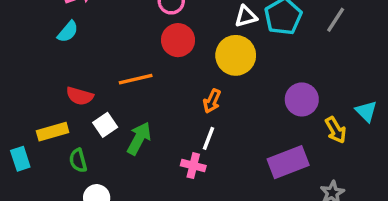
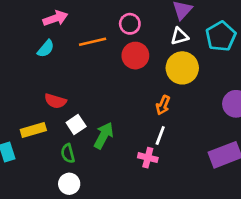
white triangle: (246, 16) -> (179, 36), moved
orange line: (136, 79) -> (93, 42), moved
green semicircle: (78, 160) -> (68, 153), moved

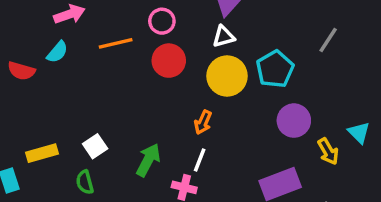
cyan pentagon: (221, 36) -> (275, 69), moved
red semicircle: (55, 101) -> (21, 71), moved
green arrow: (104, 135) -> (148, 160), moved

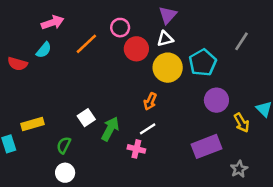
orange line: (116, 43) -> (86, 44), turned -30
red circle: (169, 61) -> (136, 49), moved
white square: (95, 146) -> (86, 118), moved
white line: (200, 160) -> (148, 129), turned 36
green semicircle: (85, 182) -> (64, 145), turned 42

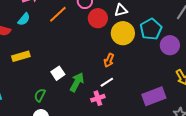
purple circle: (216, 100) -> (170, 45), moved
yellow rectangle: (33, 124) -> (21, 56), moved
pink cross: (136, 149) -> (98, 98), turned -32

